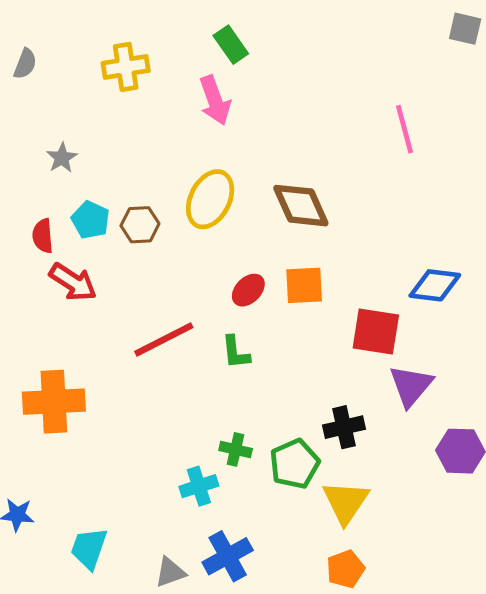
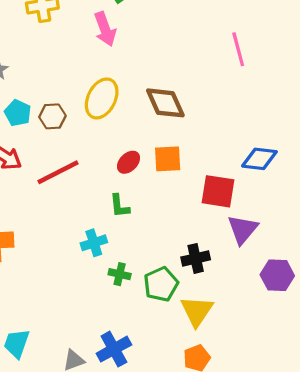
red line: (164, 339) -> (58, 172), moved
cyan cross: (199, 486) -> (94, 243), moved

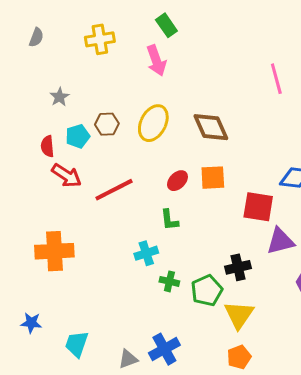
cyan pentagon: (18, 113) -> (78, 136), turned 30
brown hexagon: (52, 116) -> (107, 124), moved
purple triangle: (243, 229) -> (280, 241), turned 36

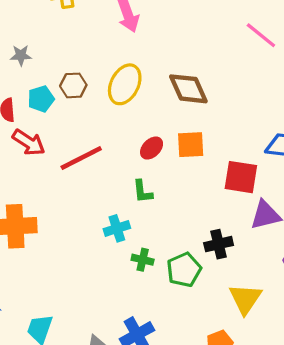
pink line: (276, 79) -> (261, 35), turned -36
gray star: (60, 97) -> (21, 55), turned 30
yellow triangle: (239, 315) -> (245, 299), moved

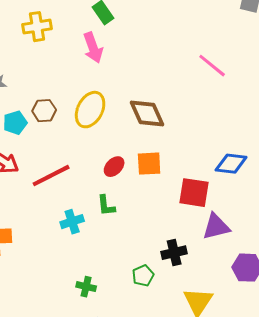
cyan cross: (117, 228) -> (72, 222), moved
green cross: (143, 260) -> (86, 287), moved
green pentagon: (184, 270) -> (143, 276), size x0.7

